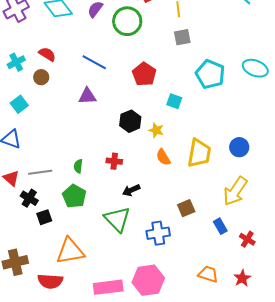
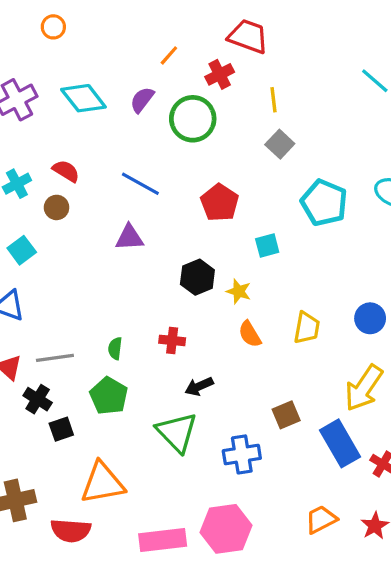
gray square: (182, 37) -> (280, 144), turned -36
cyan square: (174, 101) -> (267, 245), turned -35
yellow trapezoid: (199, 153) -> (307, 328), size x0.7
blue rectangle: (220, 226) -> (340, 443), size x1.8
orange trapezoid: (208, 274) -> (321, 519), turned -45

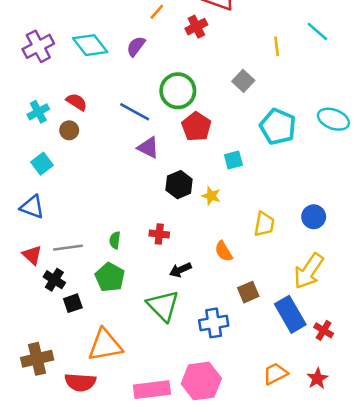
yellow line: (273, 100) -> (277, 46), moved
green circle: (193, 119) -> (178, 91), moved
purple triangle: (129, 238) -> (148, 148), moved, turned 30
orange semicircle: (250, 334) -> (224, 251), moved

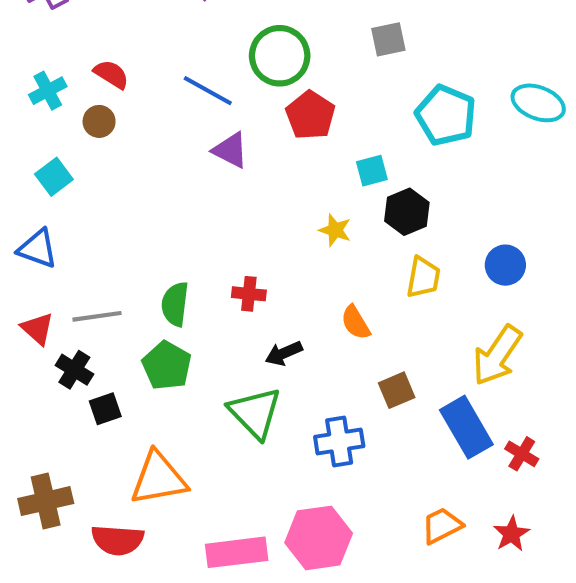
gray square: (243, 81) -> (388, 39), turned 35
black hexagon: (179, 185) -> (407, 212), moved
green semicircle: (115, 240) -> (175, 304), size x1.5

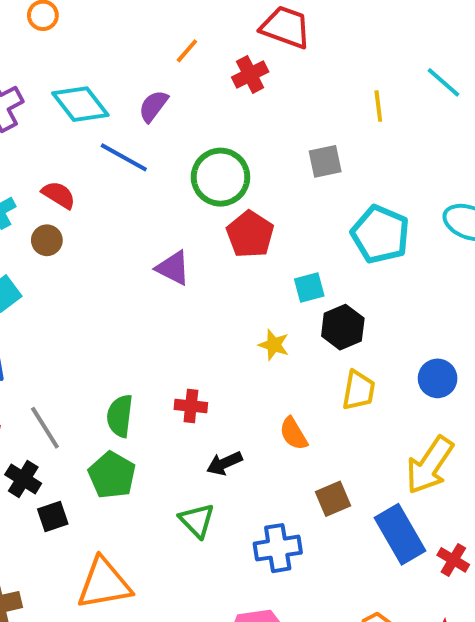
blue line: (208, 91) -> (124, 157), moved
gray line: (97, 316) -> (45, 428), turned 66
green triangle: (255, 413) -> (197, 520), size x0.7

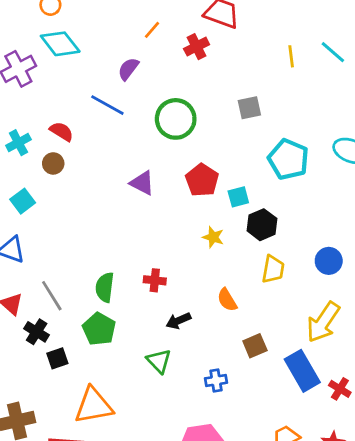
cyan diamond: (80, 104) -> (60, 44), moved
yellow line: (378, 106) -> (291, 56), moved
red pentagon: (250, 234) -> (202, 180), moved
blue cross: (278, 548) -> (216, 381), size x0.7

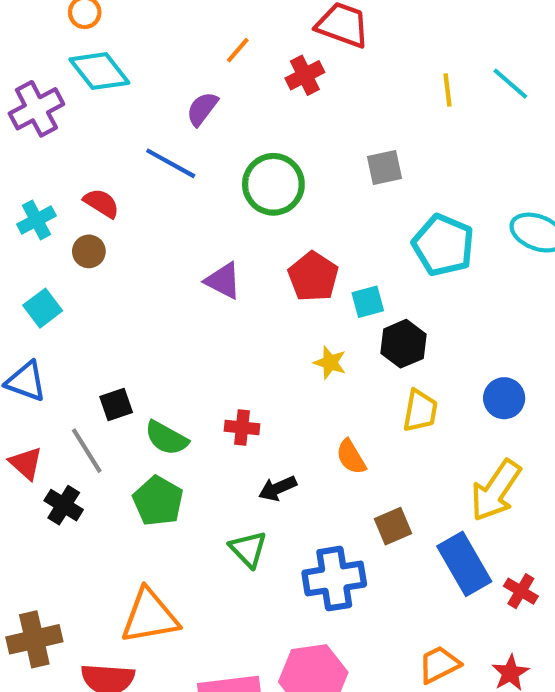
green semicircle: (105, 287) -> (166, 438), turned -68
black square: (57, 358) -> (116, 404), moved
blue cross: (216, 381) -> (334, 579), size x1.8

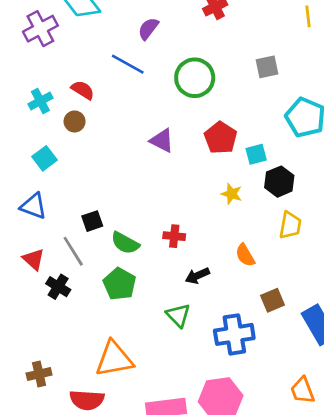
brown cross: (34, 639) -> (39, 374), size x0.7
orange trapezoid: (439, 665) -> (303, 390), turned -84

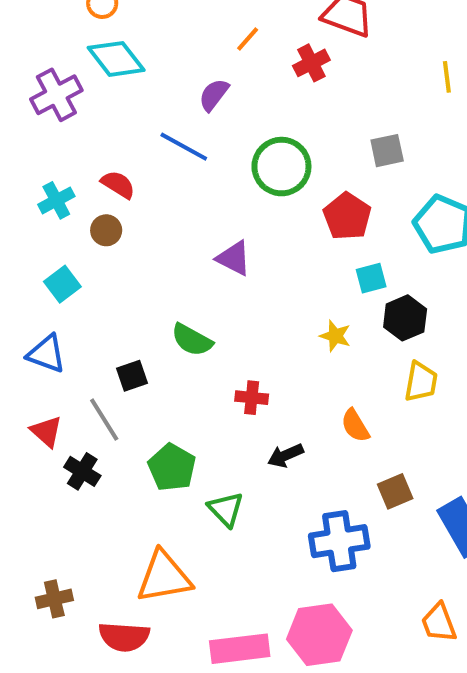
red pentagon: (221, 138) -> (347, 216), moved
green semicircle: (125, 243) -> (192, 340), moved
green triangle: (178, 315) -> (226, 509), moved

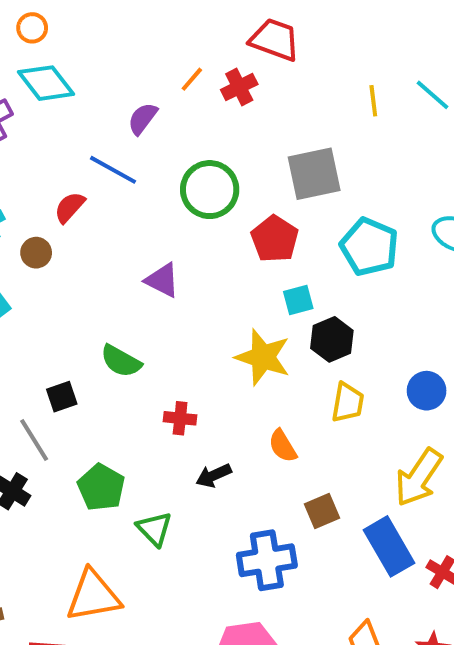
orange line: (248, 39) -> (192, 79), moved
gray square: (387, 151) -> (314, 174), size x1.6
red semicircle: (118, 184) -> (70, 207), moved, turned -80
yellow star: (335, 336) -> (263, 357), size x1.8

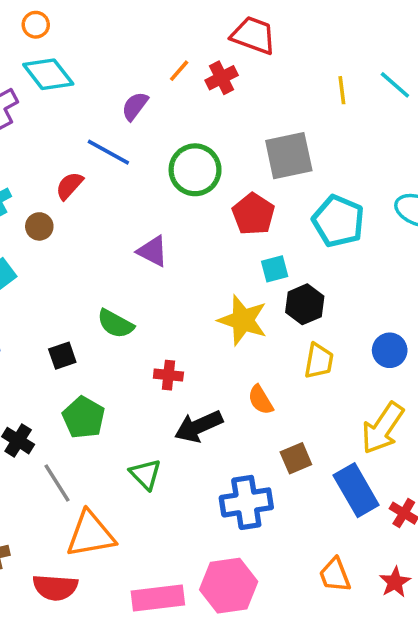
gray line: (34, 440) -> (57, 483), moved
black arrow: (214, 475) -> (199, 426), size x1.5
green pentagon: (101, 487) -> (84, 418), moved

